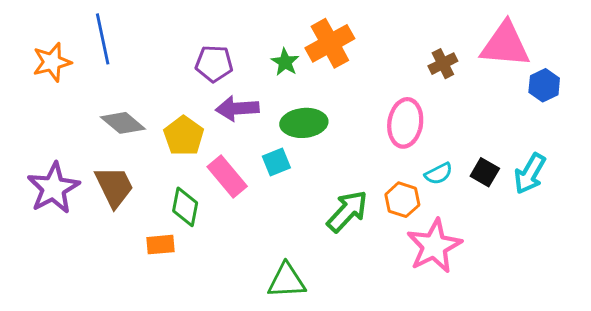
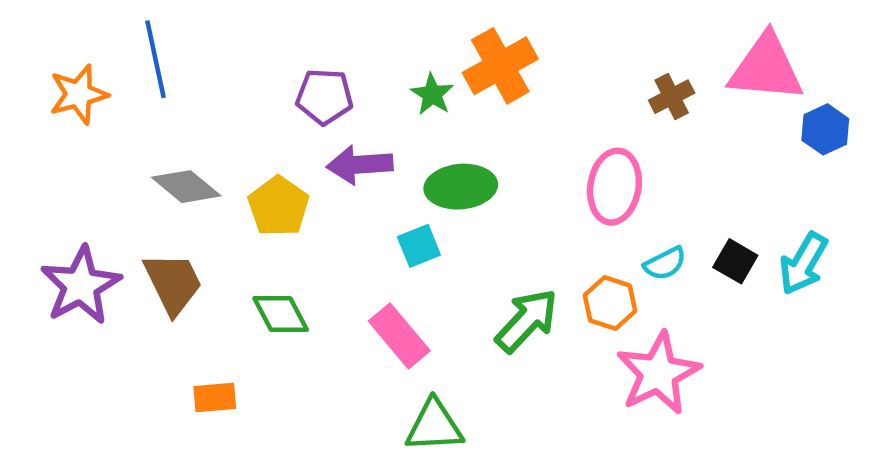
pink rectangle: (227, 176) -> (399, 336), moved
green diamond: (185, 207) -> (281, 314), turned -39
orange rectangle: (161, 245) -> (215, 397), moved

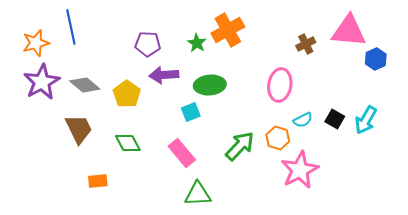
purple star: (81, 285) -> (42, 82), moved

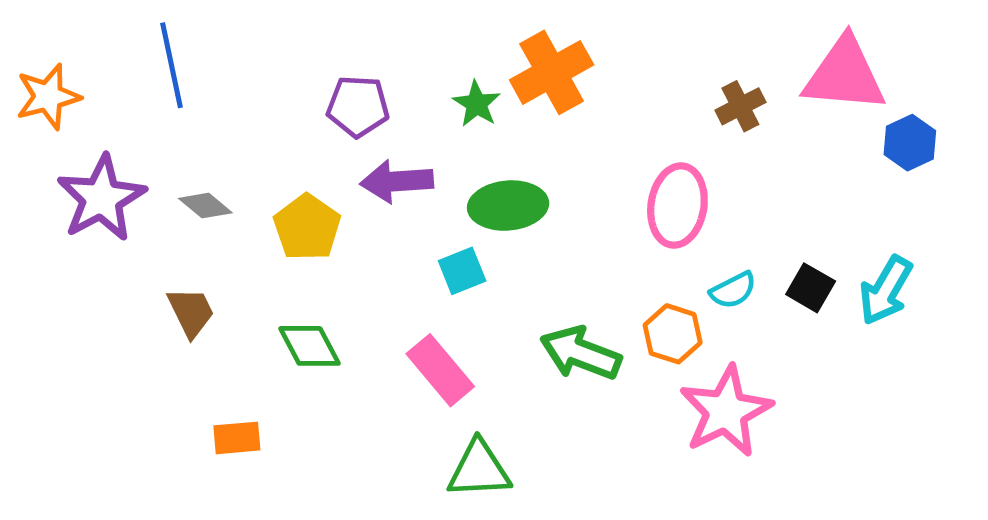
orange star: (36, 43) -> (48, 97), moved
gray diamond: (85, 85) -> (205, 206), size x0.7
brown trapezoid: (79, 129) -> (191, 312), size x0.7
green arrow: (240, 146) -> (581, 353), turned -112

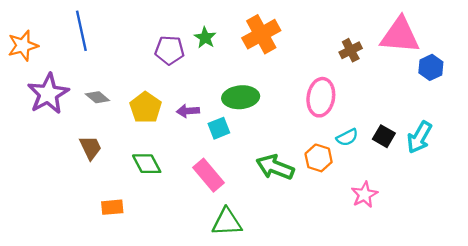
green star: (477, 104) -> (205, 38), moved
purple arrow: (397, 181) -> (188, 111), moved, size x0.7
pink star: (726, 411) -> (364, 195), moved, size x0.6

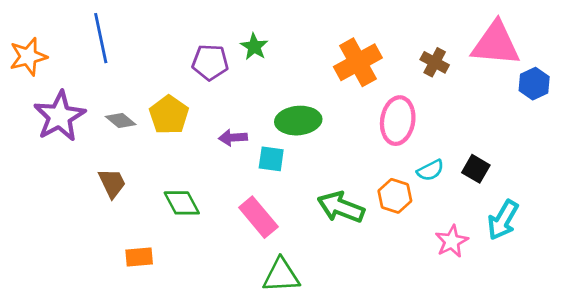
orange cross: (261, 34) -> (358, 62), moved
brown cross: (351, 50) -> (435, 62), turned -35
yellow pentagon: (146, 108) -> (169, 115), moved
cyan square: (219, 128) -> (271, 159), turned 30
cyan arrow: (419, 137) -> (503, 220), moved

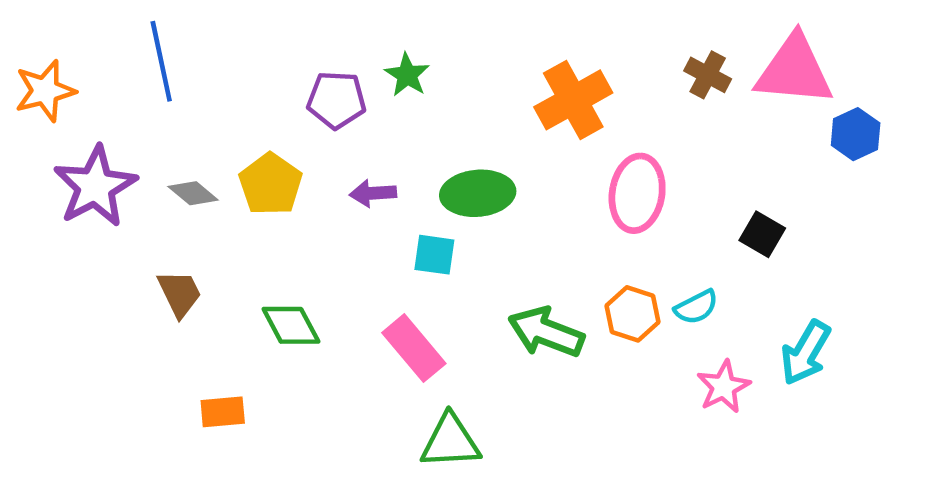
brown cross: (435, 62) -> (708, 75), moved
purple arrow: (233, 138) -> (373, 193), moved
black square: (476, 169) -> (762, 234), moved
cyan semicircle: (430, 170) -> (696, 307), moved

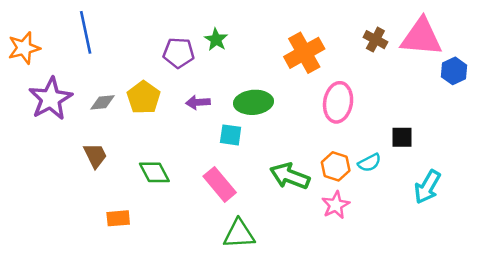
gray diamond: (193, 193) -> (103, 102), turned -45
black square: (762, 234) -> (402, 137), moved, turned -30
pink star: (724, 387) -> (336, 205), moved

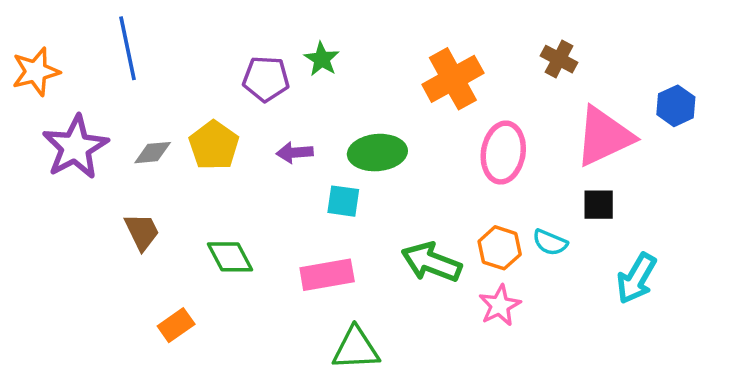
pink triangle: (421, 37) -> (604, 136), moved, turned -30
cyan semicircle: (369, 163) -> (550, 242), turned 50
pink rectangle: (220, 184) -> (327, 275), turned -60
orange rectangle: (118, 218) -> (176, 325), turned -30

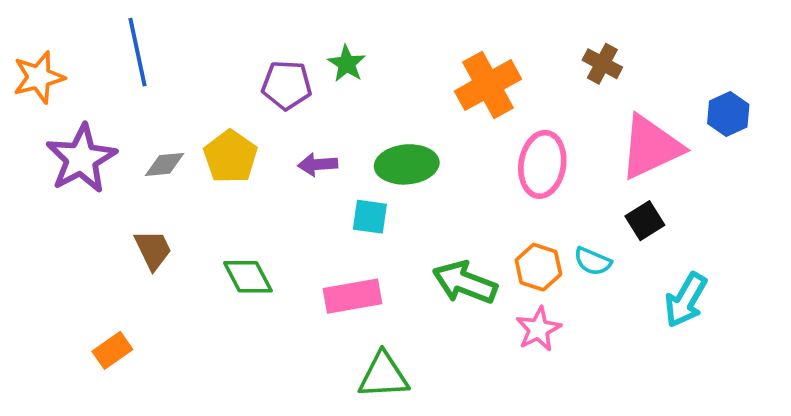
black square: (599, 205) -> (645, 221), turned -32
orange rectangle: (176, 325) -> (112, 350), moved

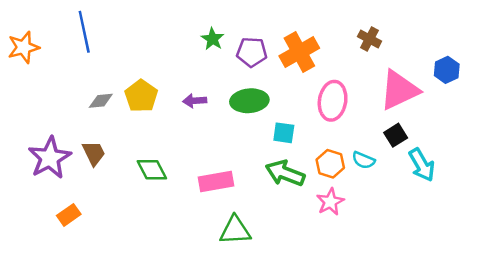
purple pentagon: (287, 85) -> (252, 52), moved
purple star: (81, 159) -> (50, 158), moved
cyan square: (370, 217) -> (284, 133), moved
cyan arrow: (686, 300) -> (422, 165), moved, turned -60

